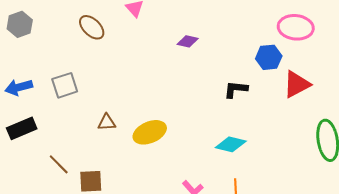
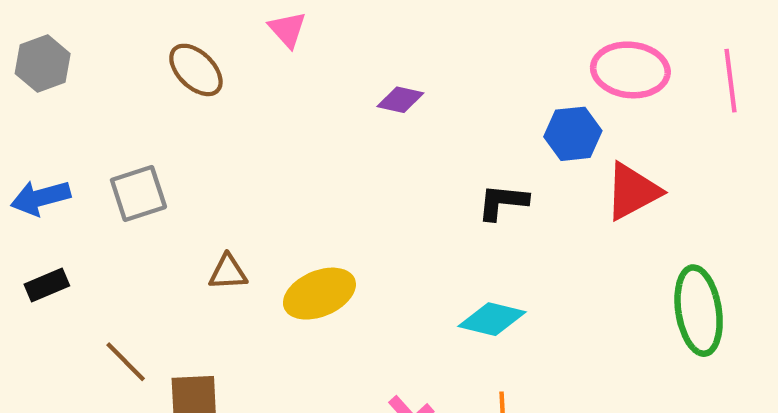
black rectangle: (22, 128) -> (47, 285), size x0.7

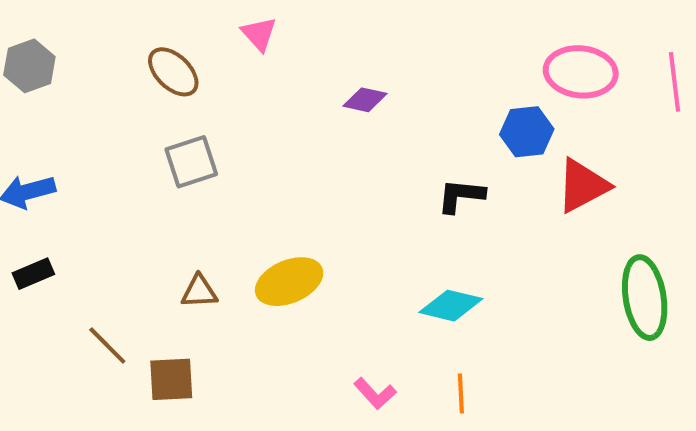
gray square: (138, 193) -> (191, 162), moved
brown triangle: (228, 272) -> (199, 292), moved

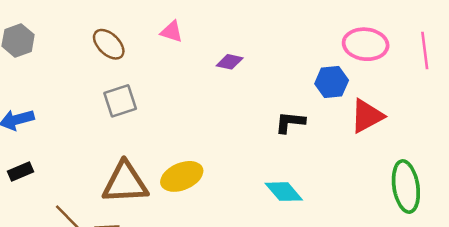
pink triangle: (259, 34) -> (172, 32), moved, turned -30
brown triangle: (199, 292) -> (125, 183), size x2.0
cyan diamond: (451, 306) -> (284, 192), turned 36

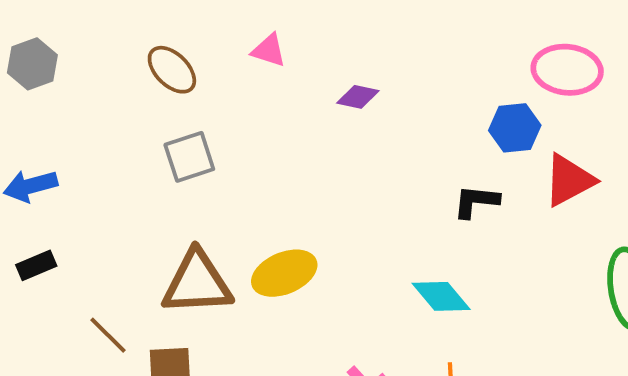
black L-shape: (290, 122) -> (476, 201), moved

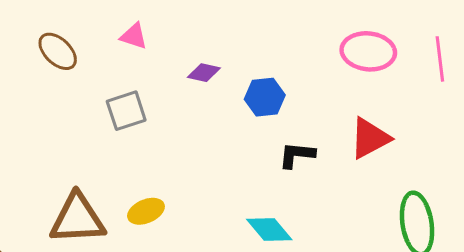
blue hexagon: (515, 128) -> (265, 97), moved
gray square: (189, 157) -> (126, 111), moved
yellow ellipse: (284, 273) -> (146, 211), size x0.7

